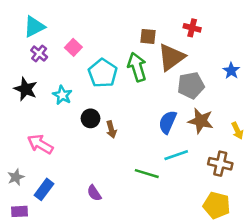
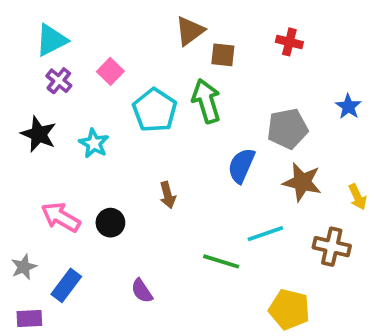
brown triangle: (171, 57) -> (190, 31), moved, size x0.7
black circle: (91, 118) -> (110, 223), moved
blue semicircle: (168, 122) -> (241, 166), moved
yellow pentagon: (217, 205) -> (289, 309), moved

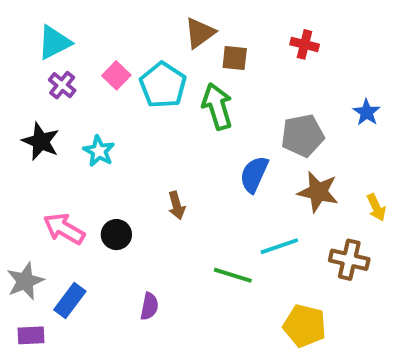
cyan pentagon: (155, 110) -> (163, 85), moved
gray star: (24, 267) -> (25, 281), size x1.4
purple semicircle: (142, 291) -> (149, 306), turned -135

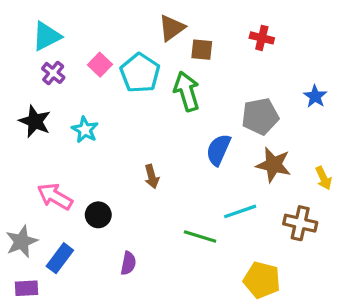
black circle: (116, 235) -> (98, 215), moved

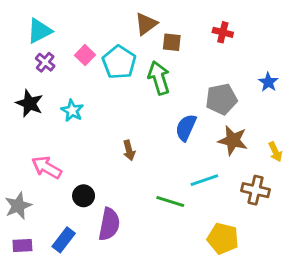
black circle: (98, 215) -> (84, 196), moved
blue rectangle: (60, 258) -> (64, 240), moved
purple semicircle: (128, 263) -> (109, 224), size x1.6

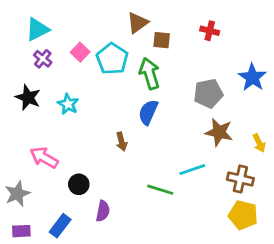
blue star: (268, 82) -> (252, 77), size x1.5
blue semicircle: (186, 128) -> (148, 112), moved
purple semicircle: (109, 224) -> (103, 211), size x0.7
yellow pentagon: (223, 238) -> (243, 215), moved

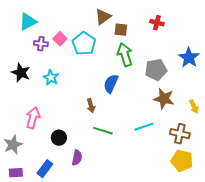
purple cross: (43, 59) -> (41, 44), moved, turned -32
green arrow: (150, 73) -> (125, 55), moved
pink arrow: (44, 158) -> (33, 118), turned 75
green line: (160, 190) -> (103, 131), moved

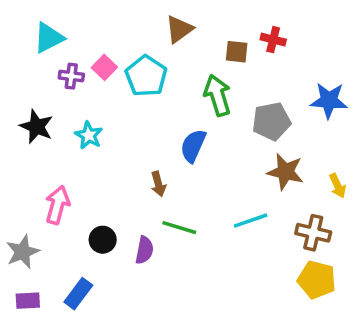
brown square: (121, 30) -> (237, 52), moved
blue star: (189, 58) -> (329, 100), turned -30
purple semicircle: (77, 158) -> (144, 250), moved

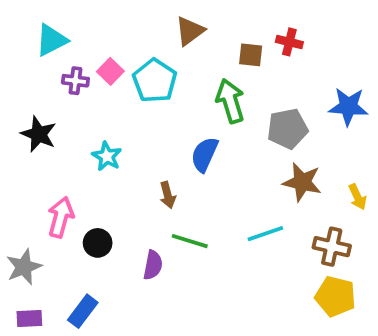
cyan star: (89, 135) -> (107, 156), moved
black circle: (103, 240) -> (98, 243), moved

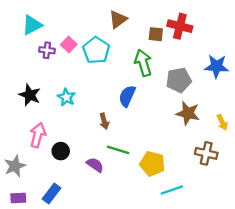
red cross: (289, 42) -> (180, 26), size x1.5
black star: (39, 134) -> (30, 95), moved
cyan line: (265, 234) -> (172, 190), moved
purple semicircle: (153, 265) -> (95, 165), turned -66
yellow pentagon: (335, 296) -> (152, 164), moved

